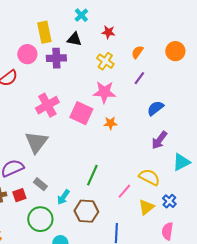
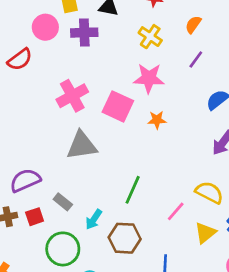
gray triangle: (36, 142) -> (82, 145), moved, turned 45

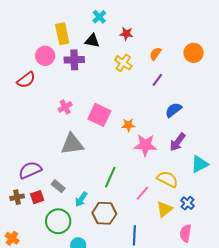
pink star: (149, 78) -> (145, 145), moved
pink cross: (72, 96) -> (65, 107), size x0.6

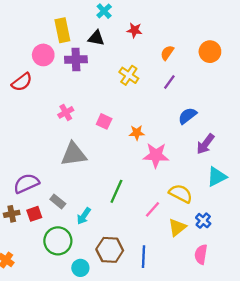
yellow cross: (123, 63) -> (129, 75), moved
pink square: (99, 115) -> (104, 121), size x0.6
purple arrow: (177, 142) -> (205, 144), moved
brown hexagon: (104, 213) -> (110, 250), moved

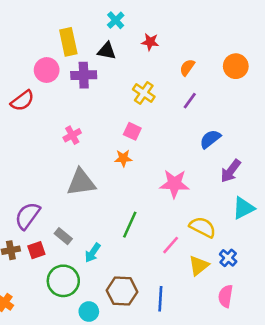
pink square: (104, 121) -> (132, 131), moved
orange star: (137, 133) -> (123, 158), moved
purple semicircle: (26, 183) -> (27, 216), turned -30

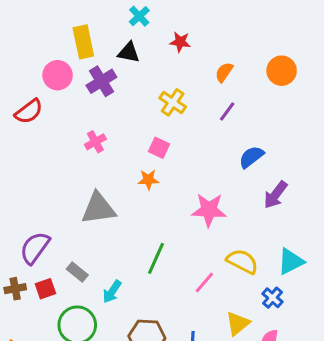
purple cross: (84, 75) -> (101, 81), turned -30
pink cross: (72, 135) -> (95, 142), moved
cyan triangle: (243, 208) -> (291, 261), moved
yellow triangle: (199, 266) -> (238, 323), moved

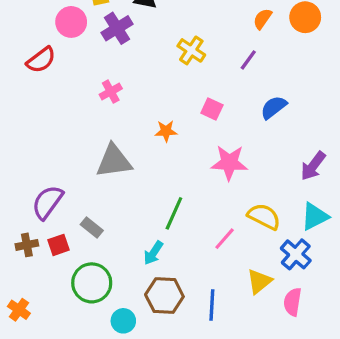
orange semicircle: (224, 72) -> (262, 19), moved
pink square: (159, 148) -> (212, 109), moved
purple arrow: (276, 195) -> (313, 166), moved
cyan arrow: (112, 292) -> (153, 253), moved
blue cross: (273, 298) -> (296, 254), size x1.4

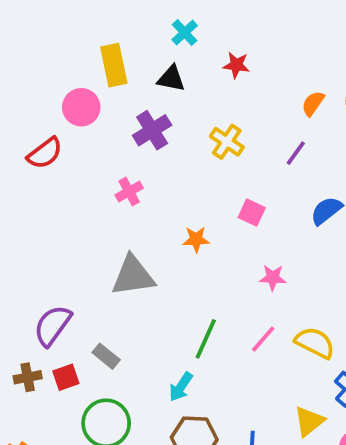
purple cross: (117, 28) -> (152, 130), moved
pink star: (229, 163) -> (273, 278), size x0.6
pink line: (225, 239) -> (263, 339), moved

